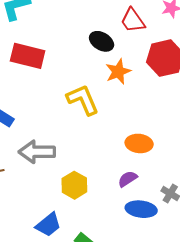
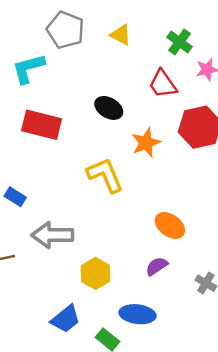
black ellipse: (102, 41) -> (109, 108), moved
orange ellipse: (139, 143) -> (170, 225), turned 30
blue ellipse: (141, 209) -> (138, 314), moved

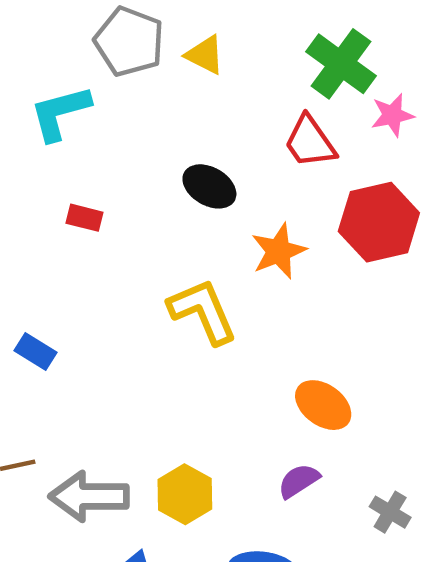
yellow triangle: (121, 35) -> (205, 55), moved
green cross: (180, 42) -> (341, 64), size x1.4
red rectangle: (42, 125) -> (85, 218), size x0.5
gray arrow: (52, 235) -> (89, 496), moved

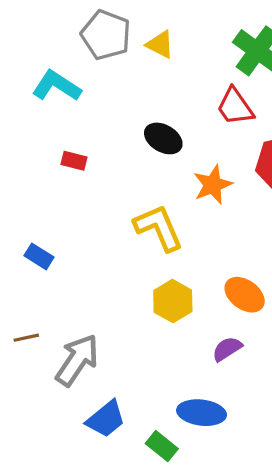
cyan L-shape: (60, 113) -> (57, 86), turned 48
yellow hexagon: (185, 494) -> (173, 301), moved
gray arrow: (89, 496) -> (77, 360), turned 124

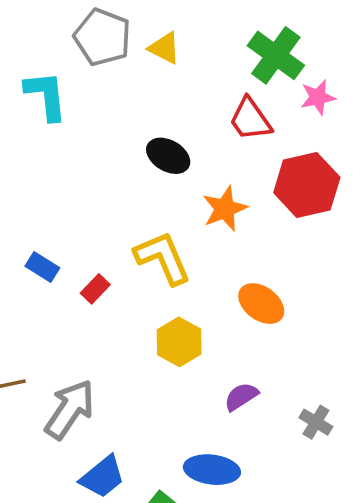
cyan L-shape: (57, 86) -> (46, 96), turned 51
red rectangle: (74, 161) -> (95, 289), moved, turned -60
blue rectangle: (39, 256) -> (42, 267), moved
orange ellipse: (245, 295) -> (261, 304), moved

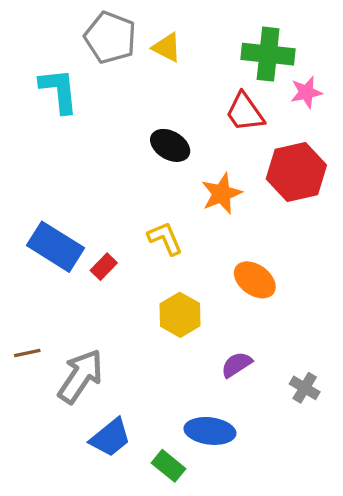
green cross: (276, 55) -> (268, 54), turned -30
yellow L-shape: (163, 258) -> (165, 238), size x0.7
blue rectangle: (42, 267) -> (56, 247), size x1.8

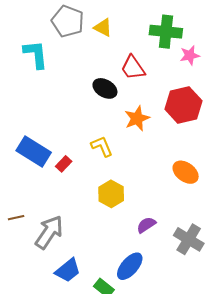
red trapezoid: (245, 112) -> (133, 68), moved
orange ellipse: (255, 280) -> (186, 172), moved
gray cross: (305, 388) -> (189, 239), size x1.6
blue ellipse: (210, 431) -> (130, 266), turned -56

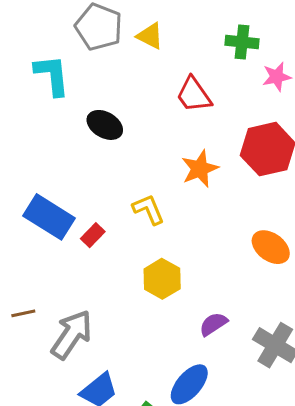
green cross: (166, 32) -> (242, 42), size x0.7
black ellipse: (105, 88) -> (105, 125), moved

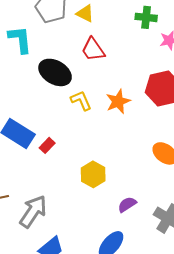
red trapezoid: (194, 95) -> (93, 49), moved
black ellipse: (105, 125) -> (55, 72), size x1.4
yellow L-shape: (149, 209) -> (81, 100), moved

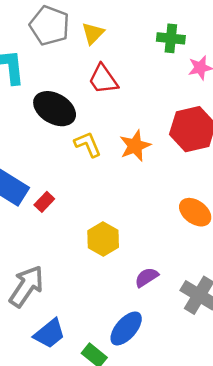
yellow triangle: (85, 13) -> (93, 33), turned 48

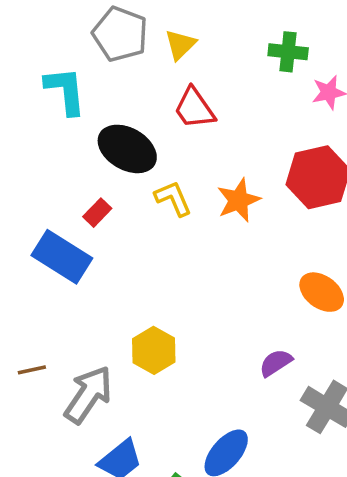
red rectangle: (44, 202) -> (97, 213), moved
yellow hexagon: (103, 239) -> (154, 350), moved
purple semicircle: (147, 277) -> (276, 363), moved

